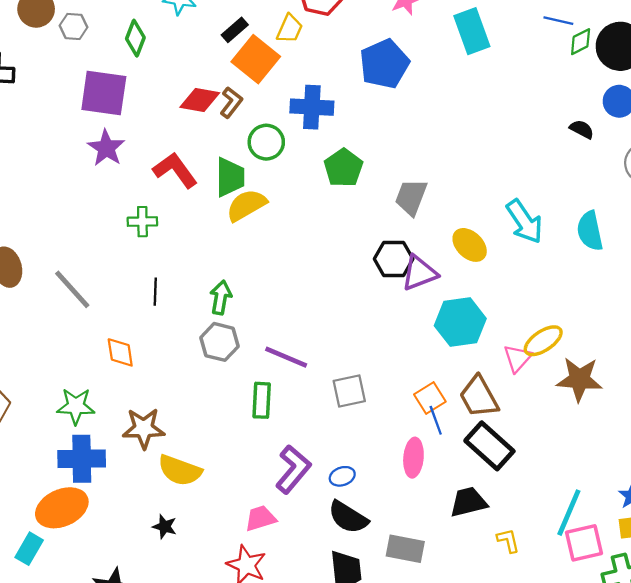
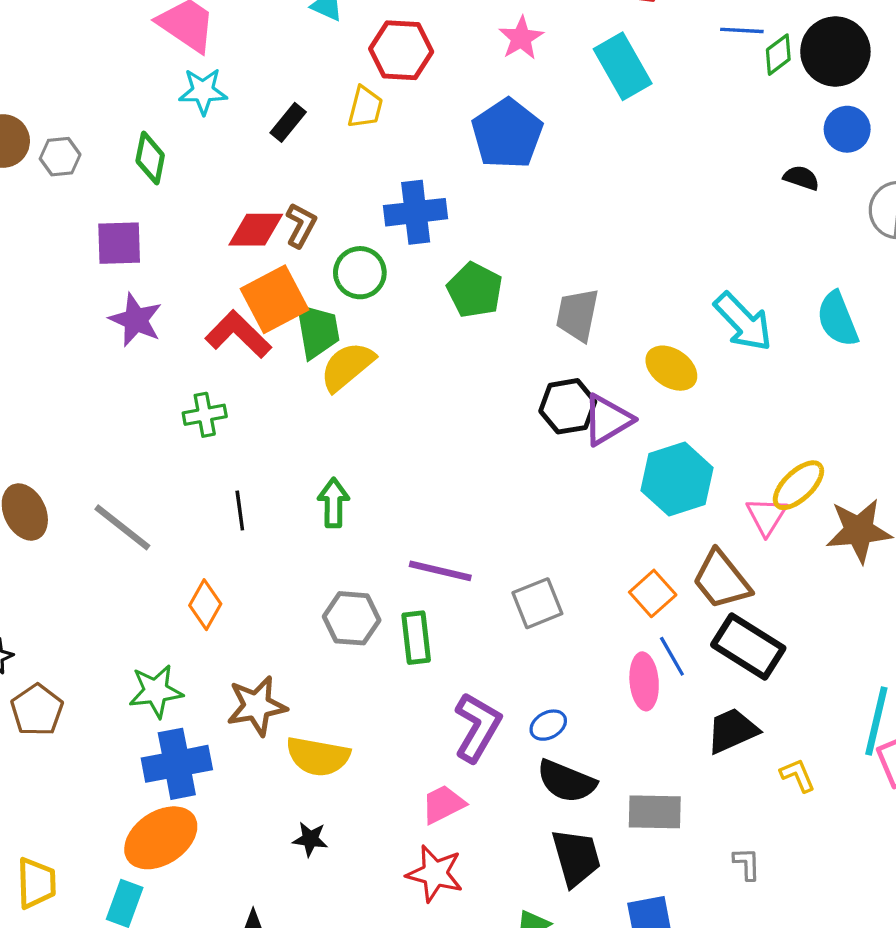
orange square: (256, 59) -> (275, 299), moved, turned 33
purple square: (104, 93) -> (119, 243), size x0.7
gray hexagon: (220, 342) -> (352, 618), moved
orange diamond: (120, 352) -> (205, 605), turned 48
blue line: (436, 420) -> (672, 656), moved

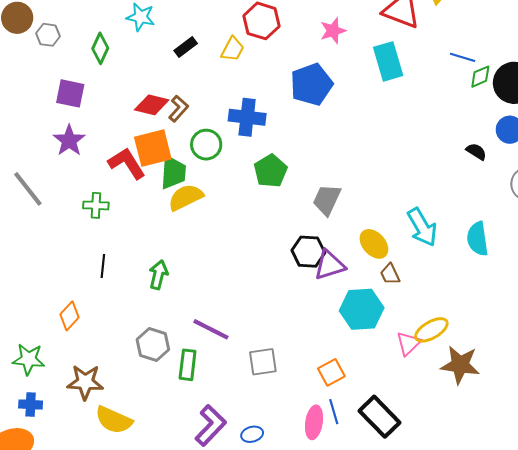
gray line: (122, 527) -> (28, 189), moved
brown trapezoid: (722, 580) -> (390, 274), moved, size x0.6
blue cross: (177, 764) -> (31, 405), size x0.6

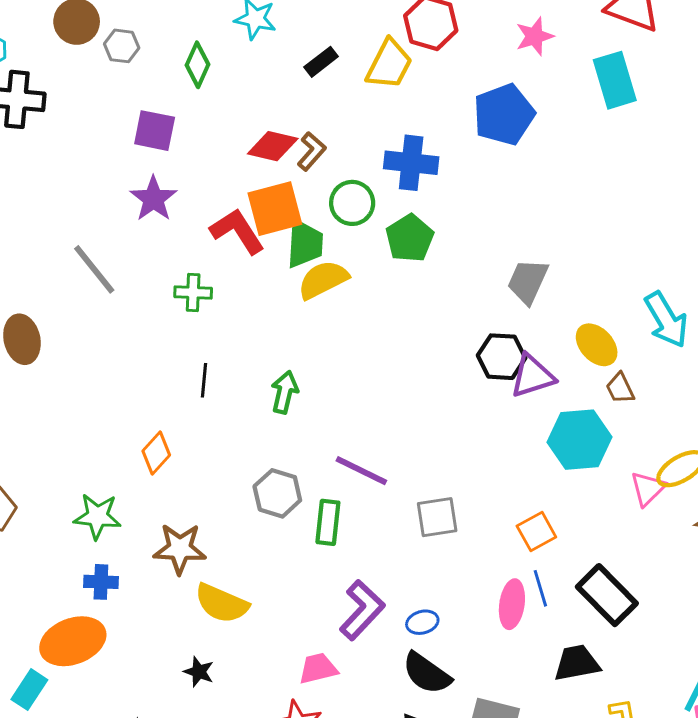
yellow trapezoid: (233, 49) -> (389, 64), size x1.4
green pentagon: (271, 171) -> (410, 238), moved

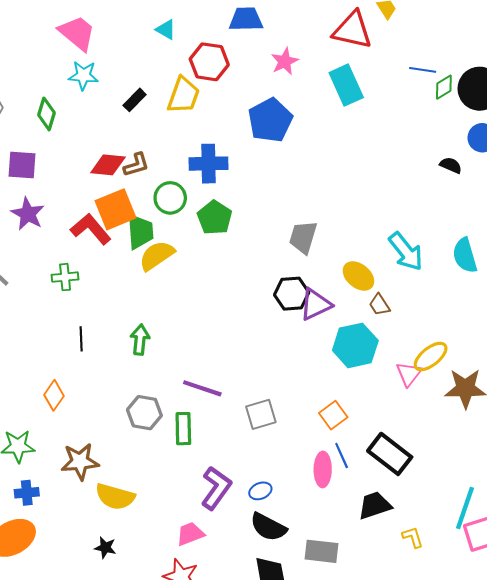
brown L-shape: (312, 151) -> (136, 165), turned 40

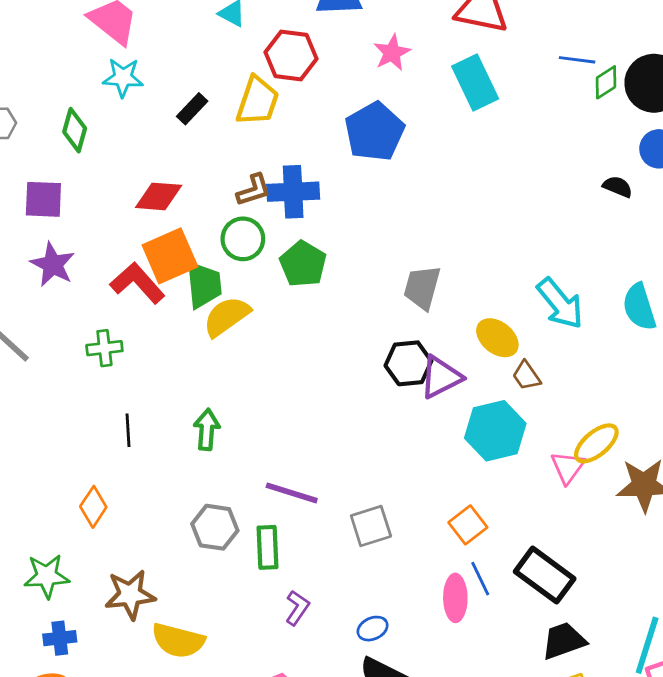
brown L-shape: (136, 165) -> (254, 190), moved
purple L-shape: (216, 488) -> (297, 608), moved, size x0.6
black trapezoid: (375, 505) -> (564, 641), moved

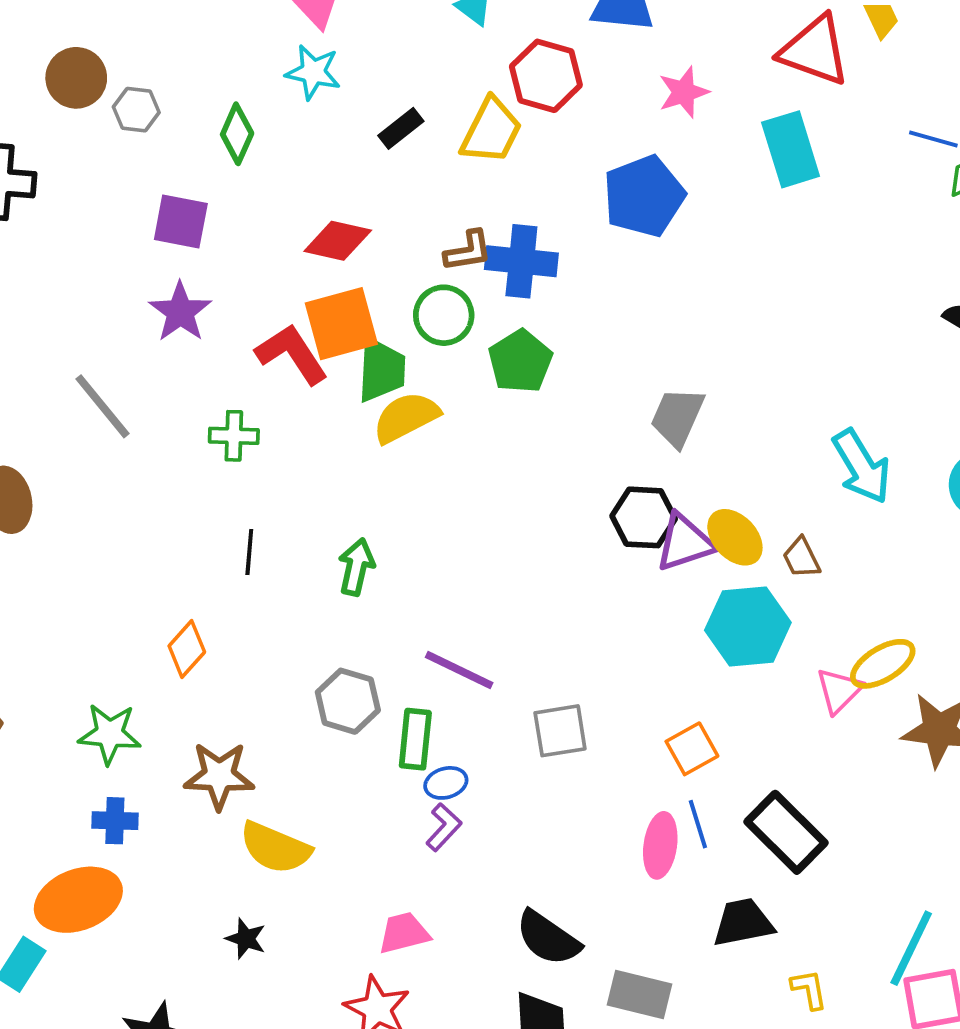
yellow ellipse: (497, 338) -> (735, 537), moved
blue ellipse: (373, 629) -> (446, 783), moved
black trapezoid: (564, 641) -> (743, 923), moved

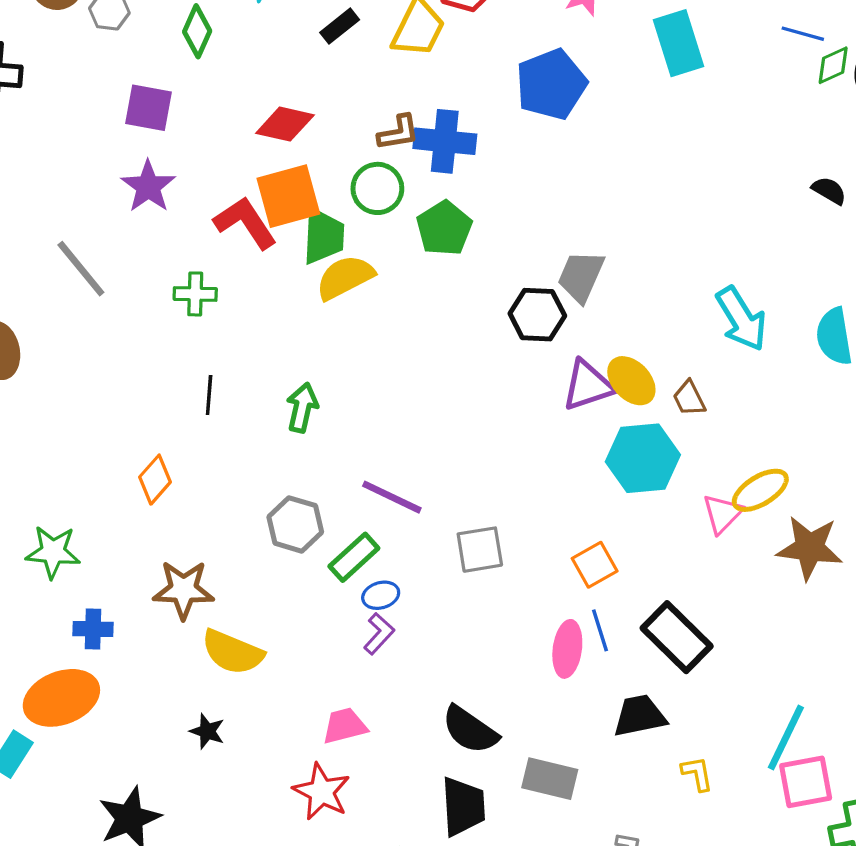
black hexagon: (644, 517) -> (537, 315), moved
green star: (110, 734) -> (53, 552), moved
green rectangle: (415, 739) -> (354, 557), turned 42

